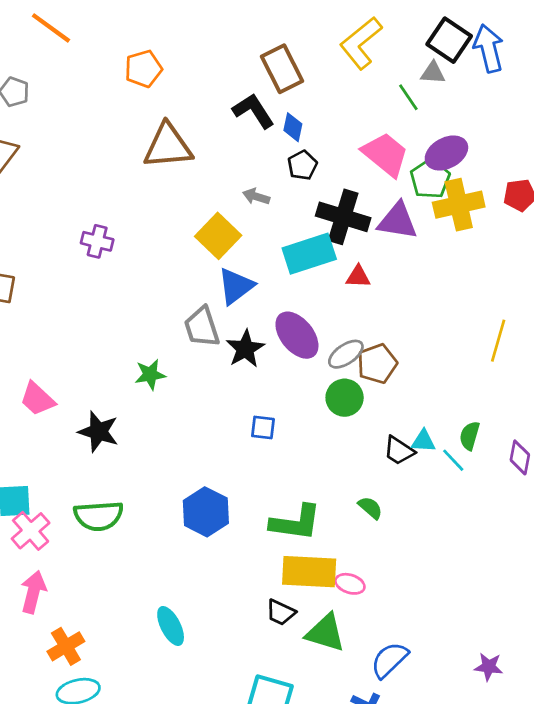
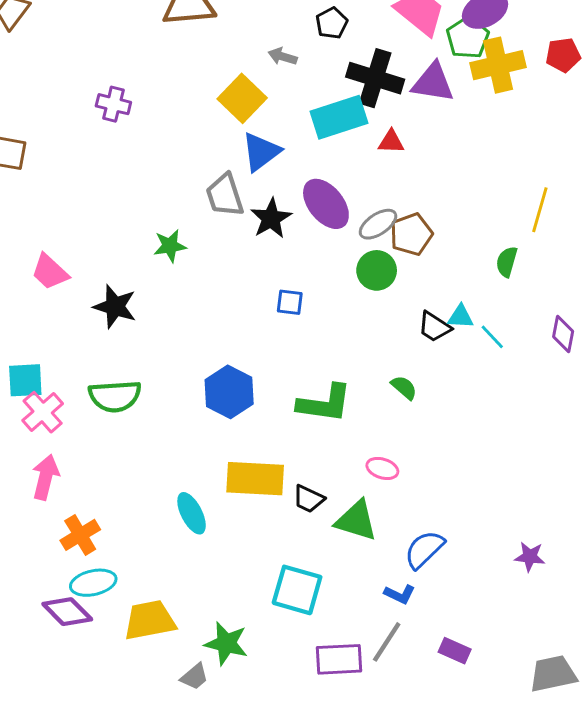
green semicircle: (470, 436) -> (507, 262), moved
yellow rectangle: (309, 572) -> (255, 479), moved

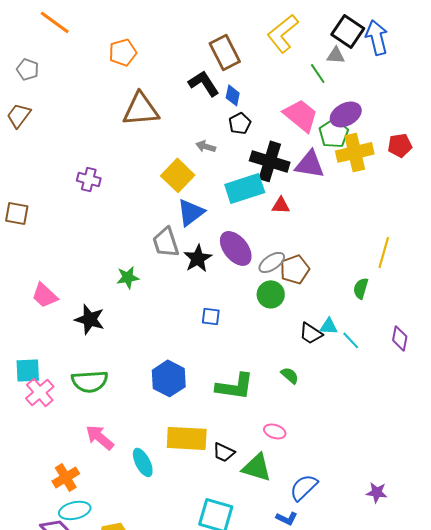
pink arrow: (46, 477) -> (100, 437), moved, turned -64

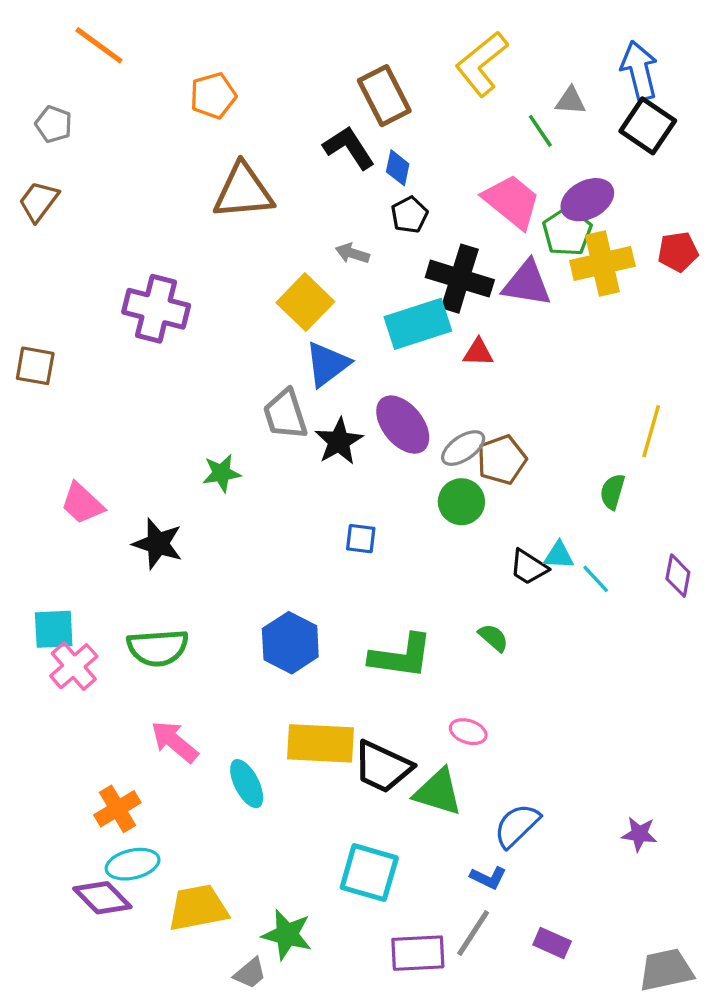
black square: (348, 31) -> (648, 126), moved
purple cross: (89, 179) -> (156, 309), size x1.6
black trapezoid: (224, 452) -> (383, 767), size x1.6

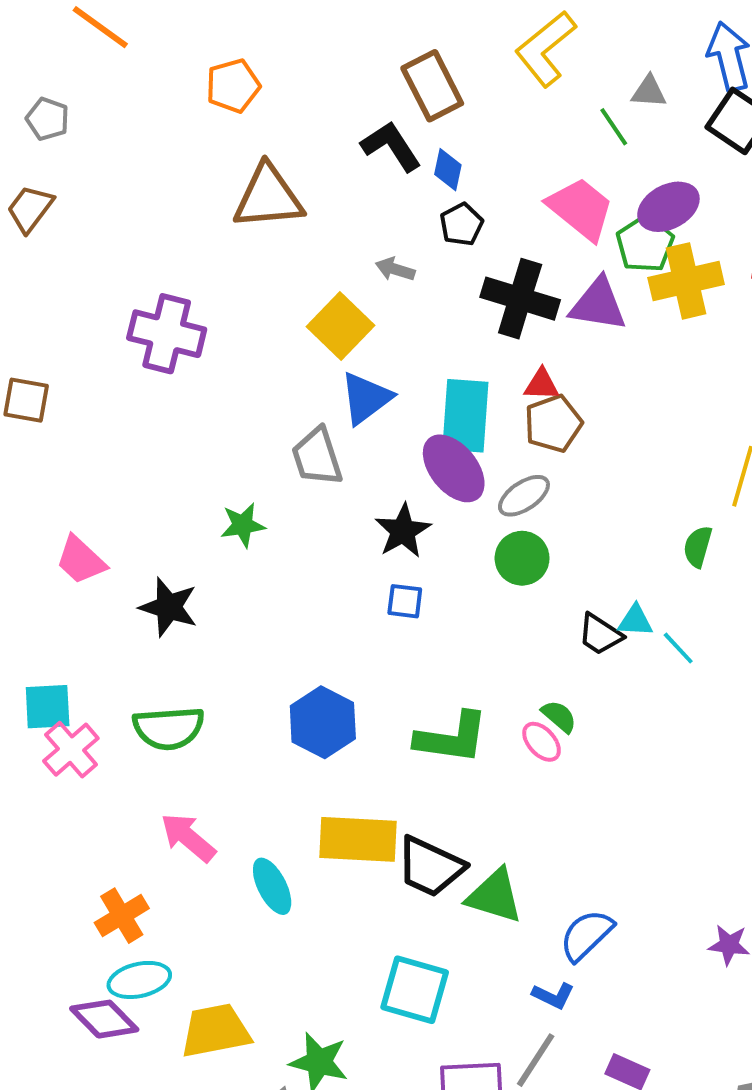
cyan rectangle: (418, 324) -> (465, 416), moved, turned -68
black star: (339, 441) -> (403, 531), moved
brown pentagon: (502, 460) -> (553, 424), moved
pink ellipse: (468, 732) -> (542, 742), moved, turned 30

